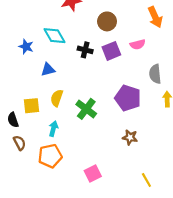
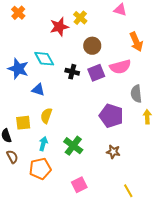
pink semicircle: (138, 44) -> (120, 67), size x1.5
blue star: (26, 47) -> (18, 69), size x1.5
blue triangle: (48, 70) -> (38, 90), turned 32
green cross: (86, 109) -> (73, 146), moved

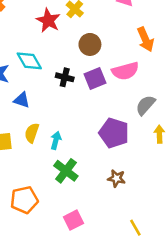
red star: (59, 27) -> (48, 20), turned -30
gray semicircle: (136, 94) -> (146, 105), turned 48
cyan arrow: (43, 144) -> (56, 140), moved

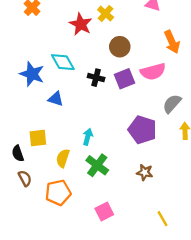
yellow semicircle: (32, 133) -> (63, 158), moved

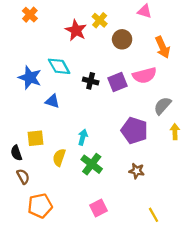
brown circle: (120, 47) -> (122, 39), moved
orange pentagon: (58, 193) -> (40, 206), moved

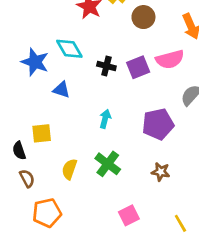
purple pentagon: (134, 130) -> (158, 124), turned -30
cyan arrow: (83, 137) -> (105, 119), moved
yellow semicircle: (59, 157) -> (69, 169), moved
pink square: (98, 208) -> (129, 215), moved

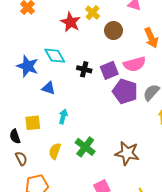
cyan arrow: (105, 119) -> (63, 117), moved
purple pentagon: (158, 124) -> (125, 91), moved, turned 30
brown star: (161, 172) -> (127, 153), size x1.6

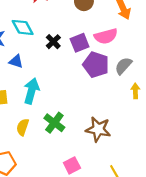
black cross: (84, 69) -> (53, 42), turned 32
cyan arrow: (63, 117) -> (31, 91), size x1.6

